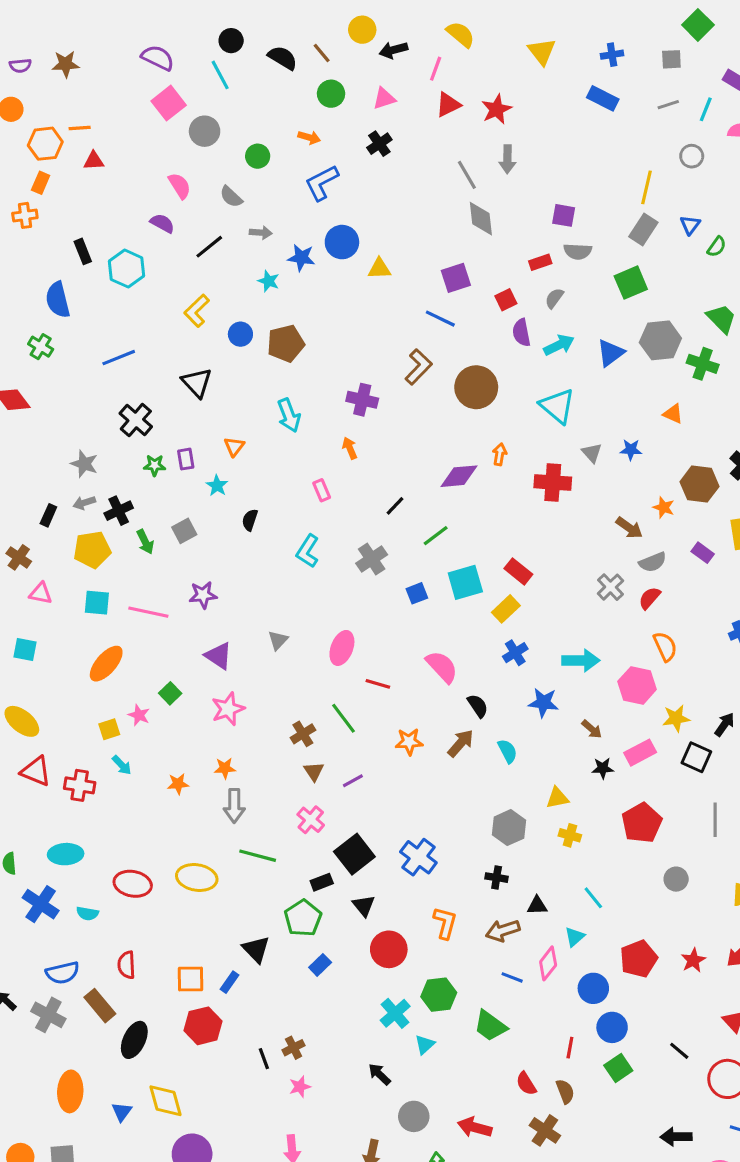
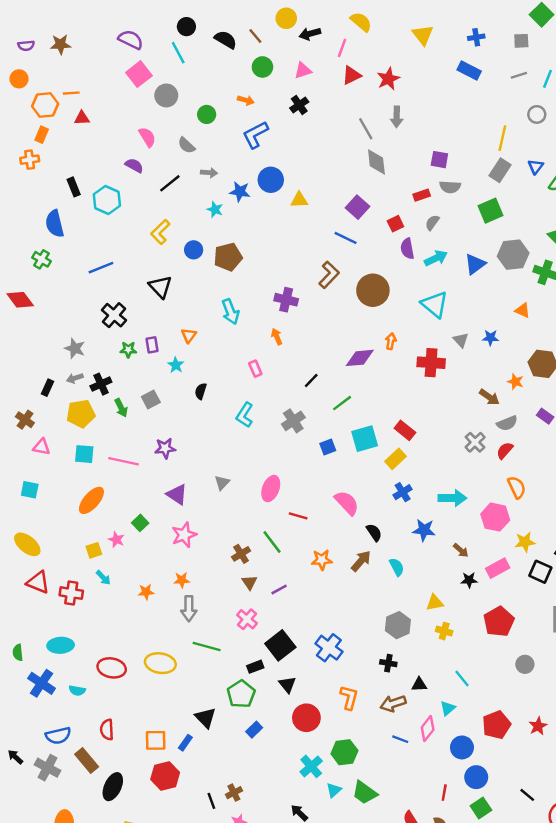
purple square: (456, 278) -> (357, 207), turned -30
green trapezoid: (490, 1026) -> (365, 793), moved

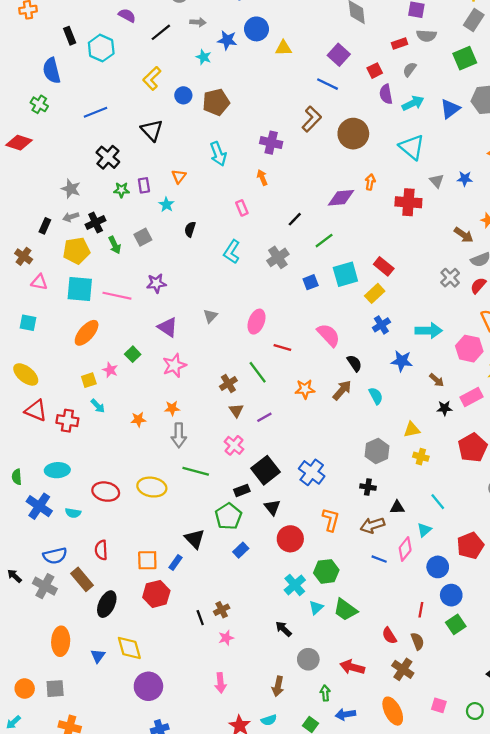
red diamond: (20, 300) -> (19, 143), turned -35
cyan square: (84, 454) -> (80, 289), size x1.4

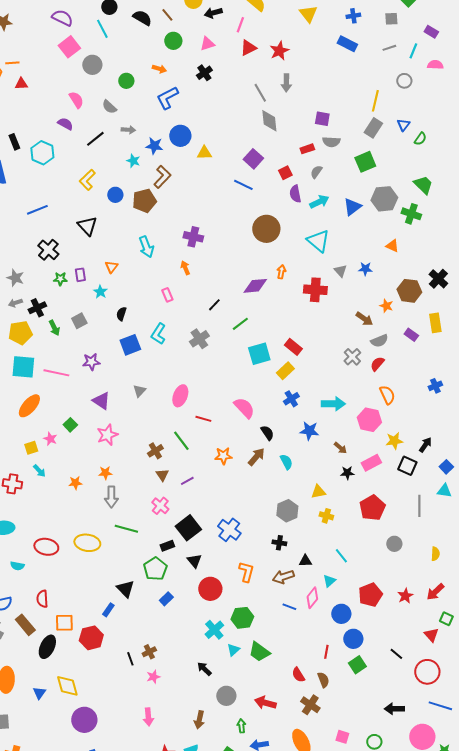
brown L-shape: (312, 119) -> (162, 177), moved
blue square: (311, 282) -> (130, 345), moved, size x1.5
orange square: (147, 560) -> (64, 623), moved

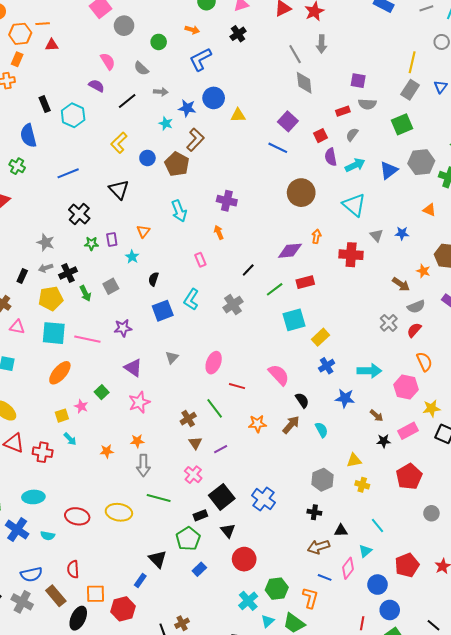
brown pentagon: (144, 201) -> (177, 164), turned -30
red rectangle: (293, 347) -> (305, 282), moved, turned -54
orange L-shape: (246, 572) -> (310, 598), moved

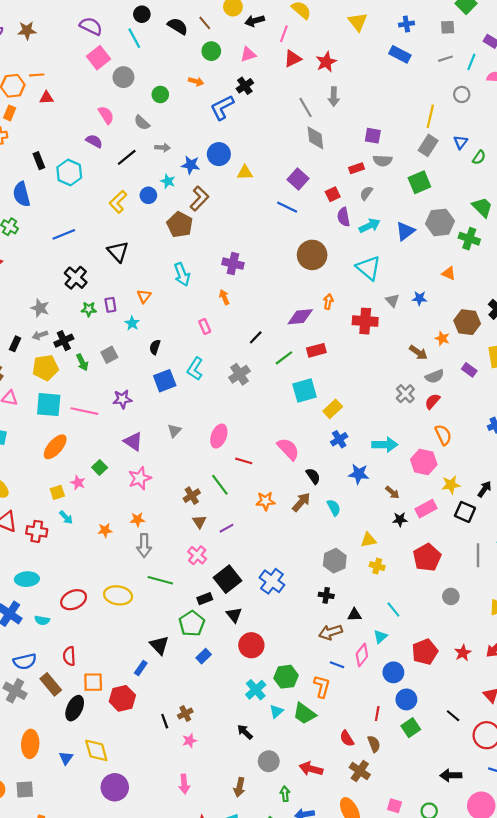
blue L-shape: (200, 59) -> (222, 107), moved
blue circle: (147, 158) -> (148, 195), moved
red ellipse: (77, 516) -> (74, 600), turned -35

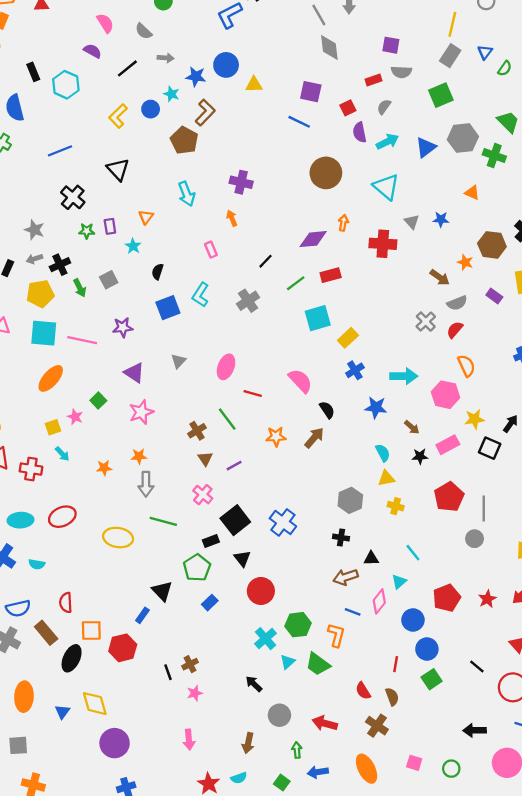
purple square: (298, 179) -> (311, 92), turned -30
cyan semicircle: (334, 508) -> (383, 453), moved
gray line: (478, 555) -> (484, 509), moved
red ellipse: (74, 600) -> (62, 517), moved

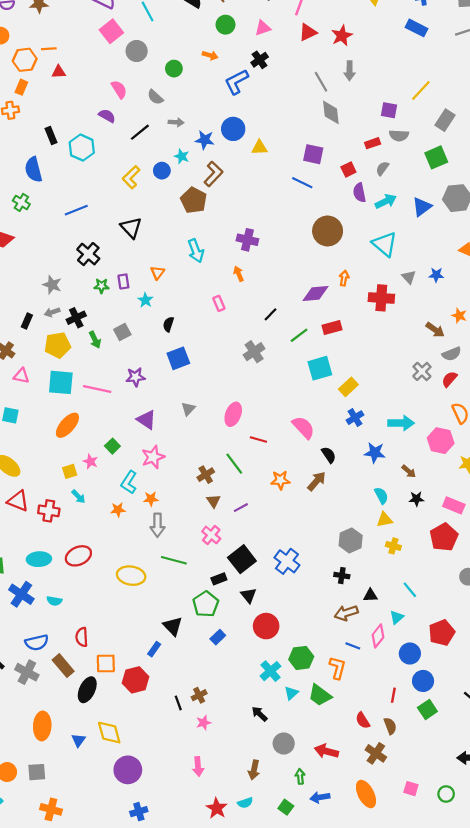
yellow line: (452, 24) -> (421, 91), moved, turned 30
cyan L-shape: (200, 295) -> (129, 482), moved
pink rectangle: (448, 445) -> (454, 505), moved, turned 50

